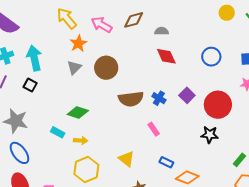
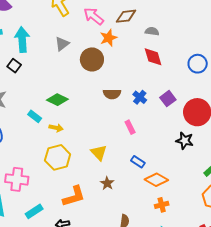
orange star: (78, 43) -> (108, 38), moved
gray triangle: (74, 67) -> (62, 44), moved
brown semicircle: (131, 99) -> (112, 94), size x0.7

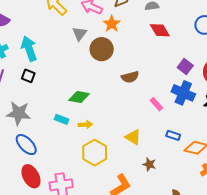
gray triangle: (62, 44) -> (80, 34), moved
blue cross: (140, 97) -> (183, 93), moved, size x1.6

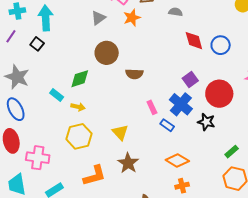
red diamond: (160, 30) -> (194, 41), moved
brown circle: (102, 49) -> (107, 53), moved
green diamond: (79, 97) -> (80, 79), turned -45
blue rectangle: (173, 135) -> (167, 125), moved
brown star: (149, 164) -> (128, 163), size x1.5

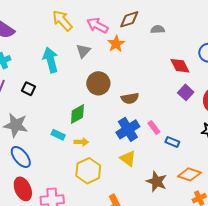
cyan arrow: (46, 18) -> (51, 60), moved
red diamond: (194, 41) -> (180, 66), moved
blue cross: (181, 104) -> (128, 129), moved, turned 30
brown star: (128, 163) -> (157, 181), moved

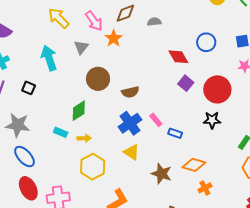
pink arrow: (97, 25) -> (94, 21), turned -150

